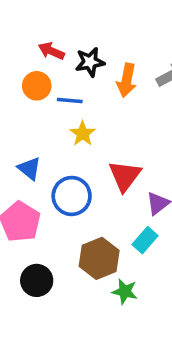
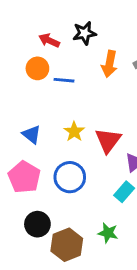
black star: (90, 62) -> (84, 33), moved
yellow star: (83, 134) -> (74, 132), moved
blue circle: (72, 196) -> (70, 177), moved
brown hexagon: (99, 258) -> (67, 245), moved

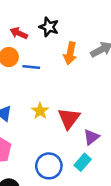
black star: (84, 33) -> (49, 27), turned 30
blue circle: (70, 177) -> (49, 166), moved

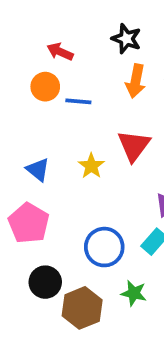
black star: (49, 27) -> (126, 39), moved
red triangle: (69, 118) -> (134, 146), moved

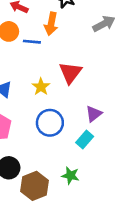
orange arrow: (136, 81) -> (51, 24), moved
blue circle: (104, 247) -> (50, 123), moved

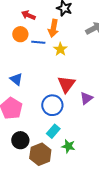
red triangle: (70, 73) -> (66, 84), moved
yellow star: (41, 87) -> (60, 49), moved
cyan rectangle: (85, 139) -> (53, 131), moved

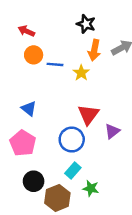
red arrow: (28, 15) -> (26, 31), moved
orange arrow: (53, 28) -> (94, 50), moved

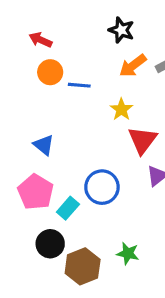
orange arrow: (94, 50) -> (133, 66), turned 42
yellow star: (81, 73) -> (121, 109), moved
red triangle: (88, 114) -> (142, 140), moved
cyan rectangle: (73, 171) -> (68, 208), moved

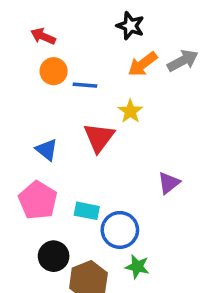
red triangle: (142, 140) -> (99, 137), moved
blue circle: (102, 187) -> (120, 230), moved
cyan rectangle: (68, 208) -> (87, 211), moved, turned 60

